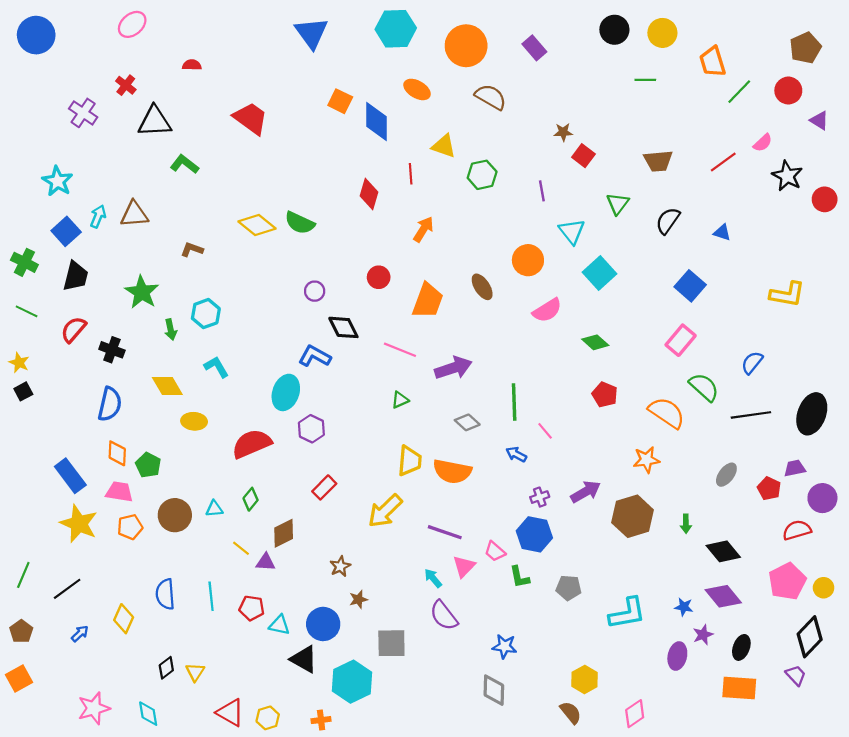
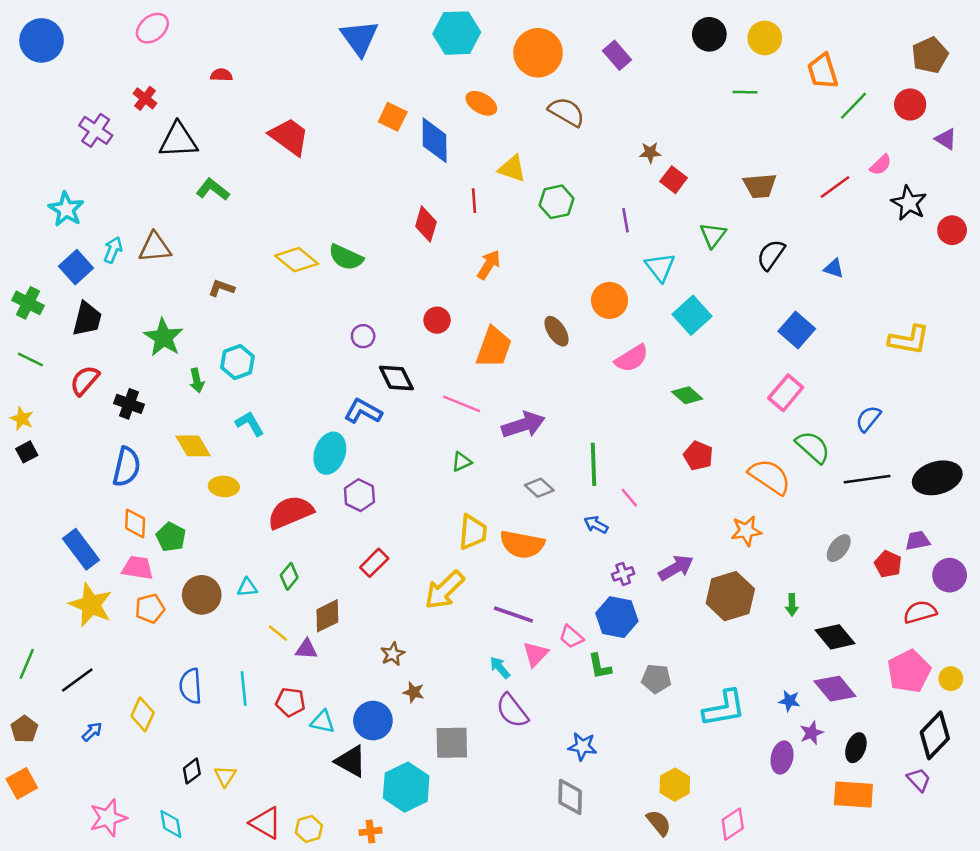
black ellipse: (812, 414) -> (937, 478), turned 54
brown star: (358, 599) -> (414, 692), turned 30

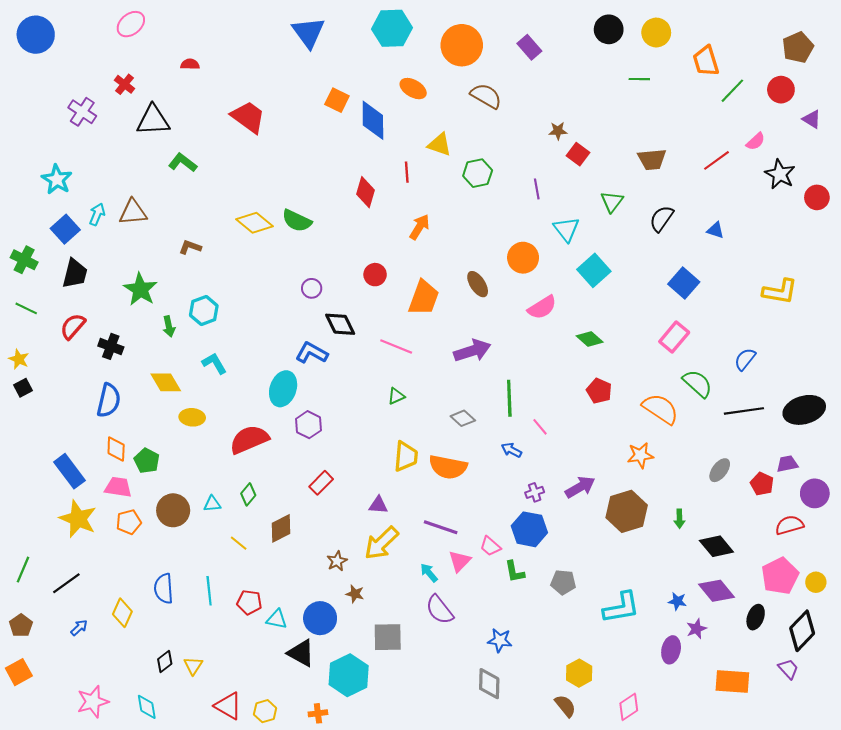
purple arrow: (523, 425) -> (472, 351), moved
yellow arrow: (444, 590) -> (381, 543), moved
purple triangle: (306, 649) -> (378, 505), moved
black ellipse: (856, 748) -> (756, 617), moved

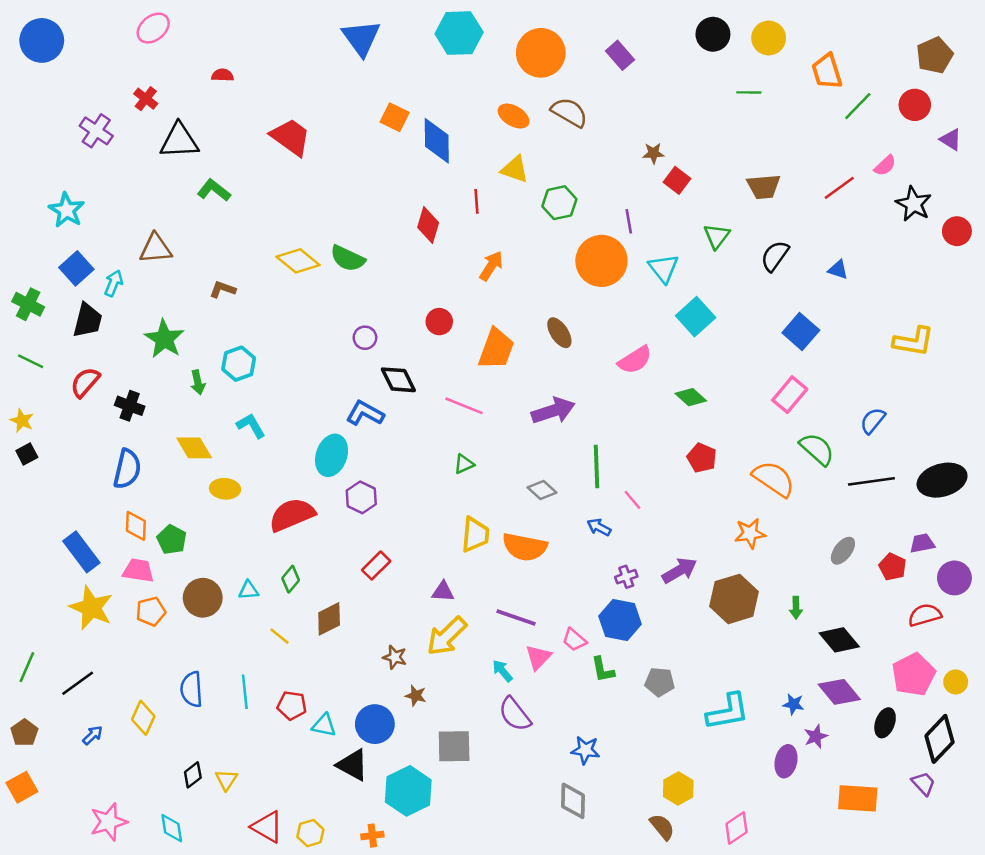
orange ellipse: (413, 89) -> (514, 116), moved
cyan arrow: (97, 214) -> (114, 283), moved
orange circle: (523, 258) -> (601, 261), moved, size x1.4
brown star: (337, 561) -> (395, 657), turned -30

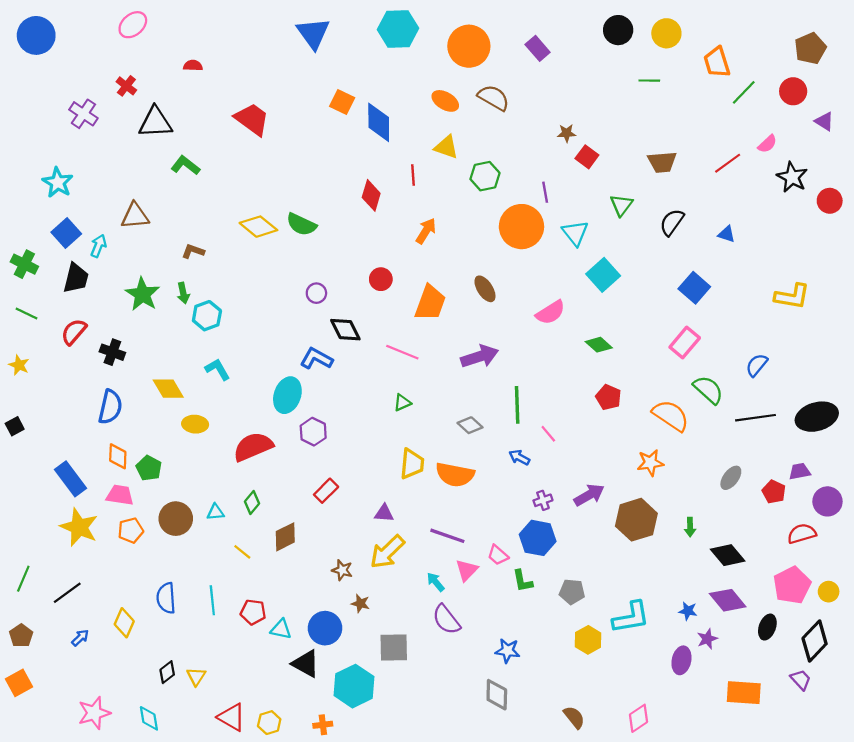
green arrow: (198, 382) -> (183, 293), moved
black square: (27, 454) -> (15, 426), moved
yellow hexagon: (678, 788) -> (588, 640), moved

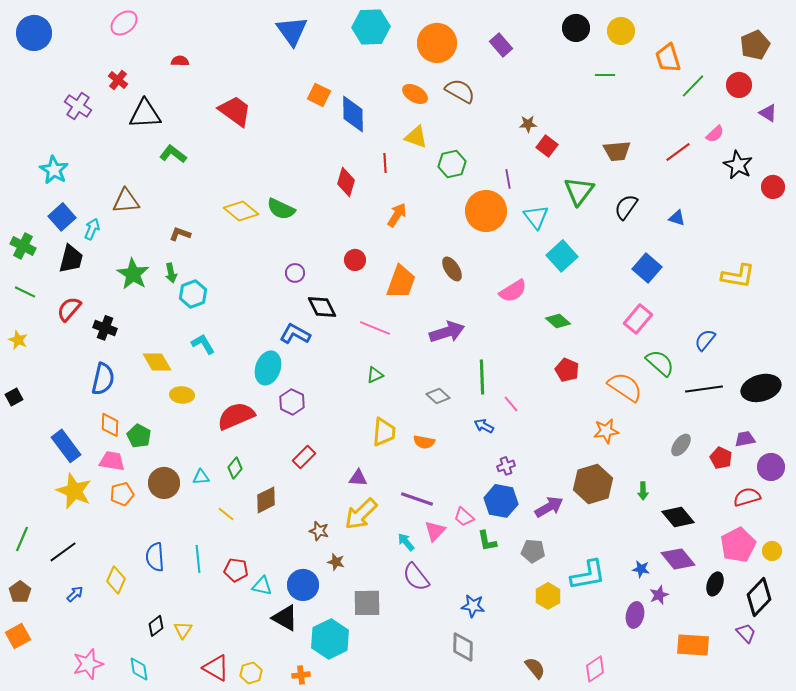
green triangle: (621, 205) -> (579, 191), size x1.4
orange semicircle: (455, 475) -> (424, 442), size x0.6
purple arrow: (589, 495) -> (549, 507), moved

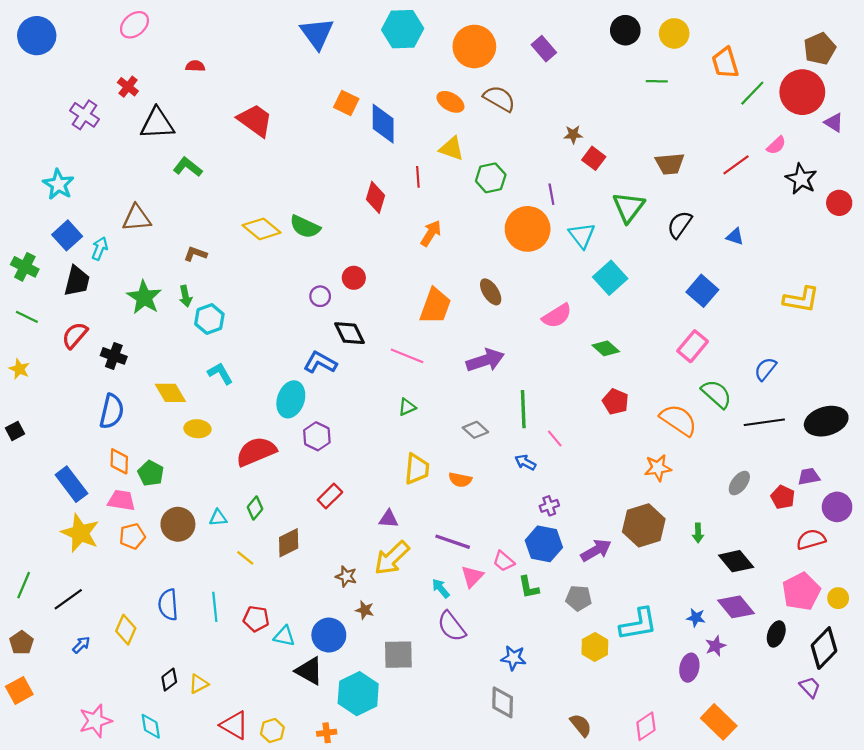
red circle: (739, 85) -> (802, 92), size x1.6
red circle: (355, 260) -> (354, 278), moved
yellow triangle: (183, 630) -> (199, 684), turned 30
orange rectangle: (693, 645) -> (719, 722), moved, turned 40

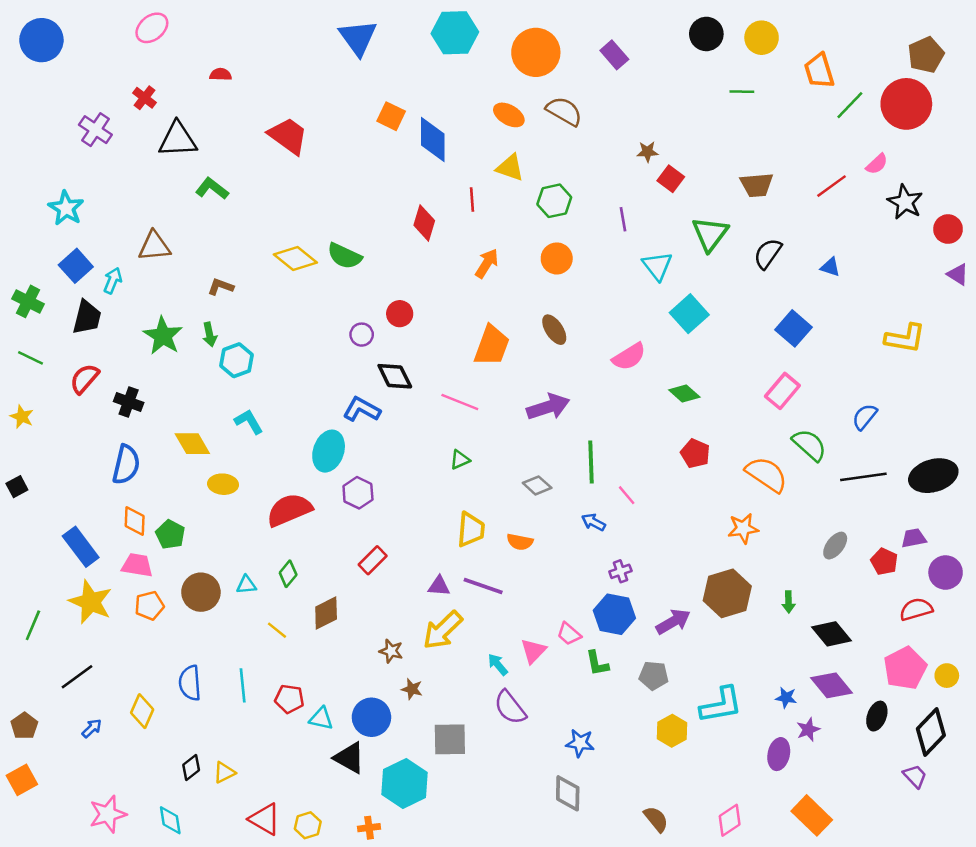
purple triangle: (834, 122) -> (958, 274), moved
orange circle: (528, 229) -> (557, 258), moved, size x0.6
purple line: (453, 542) -> (483, 586), moved
green line: (24, 585) -> (33, 625), moved

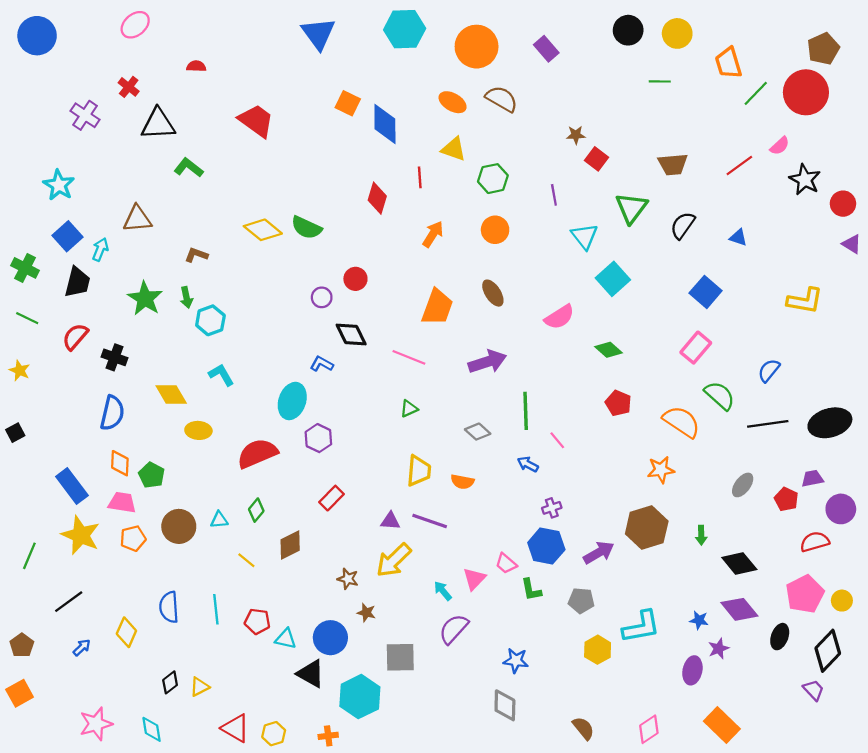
blue L-shape: (362, 409) -> (322, 364), size x0.7
purple semicircle: (510, 707) -> (454, 629), turned 80

